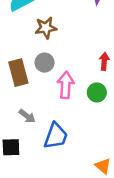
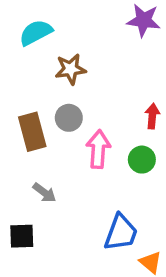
blue trapezoid: (56, 136) -> (121, 233), moved

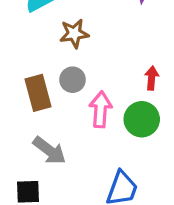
green circle: (142, 160) -> (142, 119), size x1.4
gray arrow: (44, 193) -> (49, 151), size x1.5

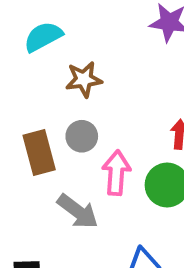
gray arrow: (49, 151) -> (78, 211), moved

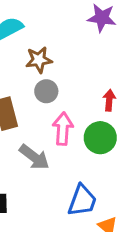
gray circle: (82, 136) -> (46, 91), moved

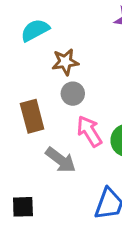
pink arrow: (63, 129) -> (89, 131), turned -36

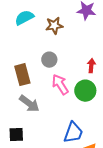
brown star: (65, 62) -> (54, 26), moved
gray arrow: (61, 160) -> (29, 104), moved

